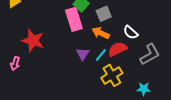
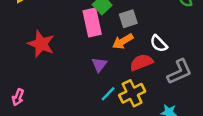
orange arrow: (101, 33) -> (123, 41), turned -60
cyan line: (101, 55) -> (108, 94), moved
pink arrow: (15, 63) -> (18, 97), moved

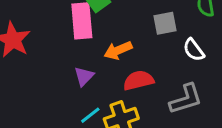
gray square: (128, 19) -> (165, 23), moved
white semicircle: (159, 44) -> (194, 50), moved

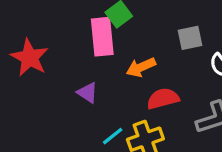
purple triangle: (84, 76) -> (87, 93), moved, turned -40

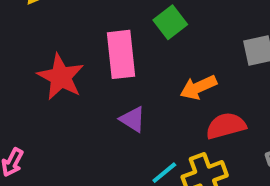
pink rectangle: (102, 37) -> (121, 54), moved

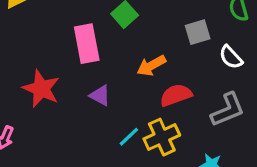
red star: (61, 77) -> (41, 89), moved

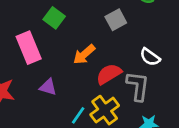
white semicircle: (231, 57) -> (150, 57), moved
gray L-shape: (228, 110) -> (138, 86), moved, turned -48

